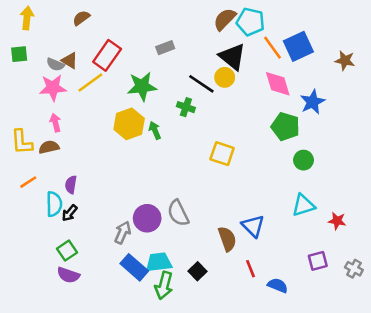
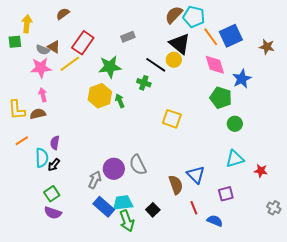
yellow arrow: (27, 18) -> (27, 24), moved
purple square: (318, 261) -> (226, 194), moved
green arrow: (164, 285) -> (127, 221), turned -35

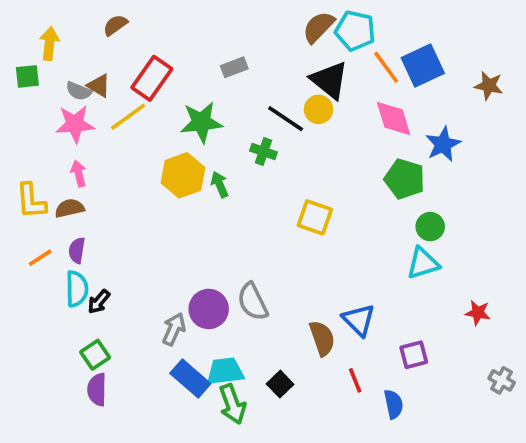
purple semicircle: (55, 143) -> (77, 250), moved
cyan triangle: (235, 159) -> (423, 263), moved
purple semicircle: (53, 213) -> (97, 390), turned 72
blue semicircle: (215, 221) -> (394, 404), turned 56

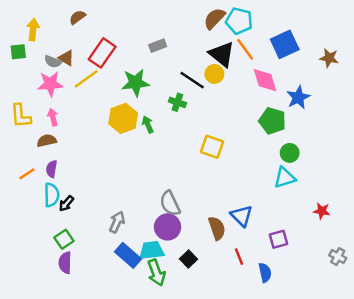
orange line: (386, 67) -> (245, 49), moved
yellow L-shape: (31, 201) -> (21, 116), moved
purple circle: (209, 309) -> (168, 227), moved

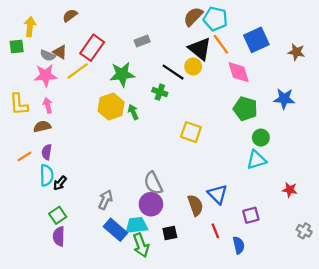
blue star: (298, 97) -> (284, 99), moved, turned 30
black square: (188, 259) -> (170, 233), turned 32

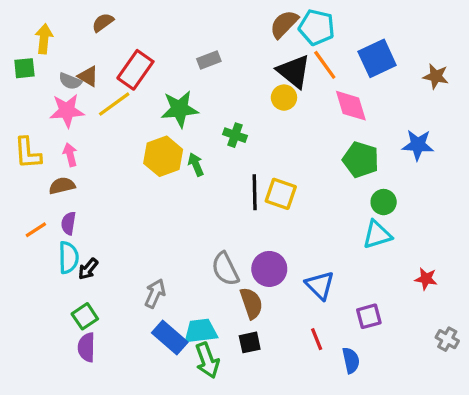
black line: (173, 72) -> (255, 192), moved, turned 55
purple circle: (151, 204) -> (269, 269), moved
brown semicircle: (195, 205) -> (251, 303), moved

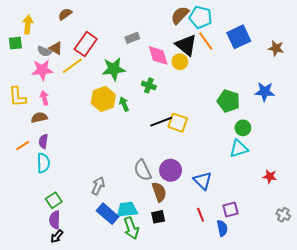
pink diamond: (351, 106) -> (158, 55), moved
black line: (255, 192) -> (161, 122), turned 70
black arrow: (88, 269) -> (57, 236), moved
purple square: (369, 316) -> (231, 210), moved

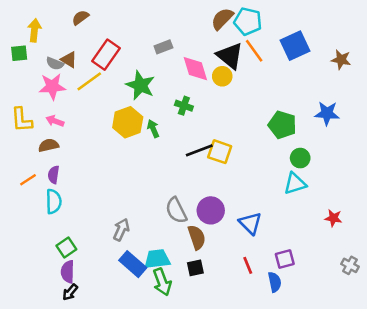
green star: (114, 69) -> (140, 85), turned 30
pink arrow: (44, 98) -> (55, 121), turned -56

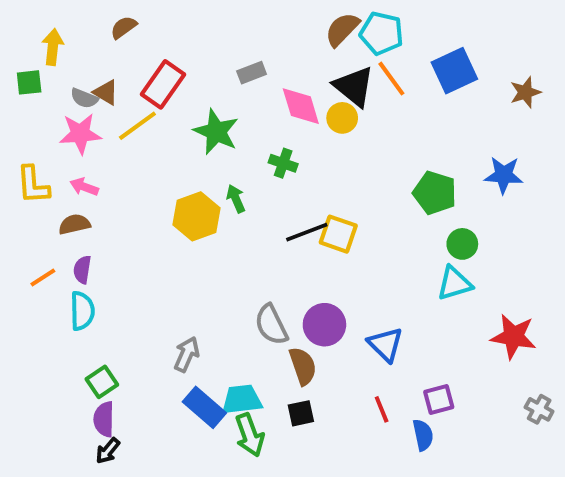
brown star: (341, 60) -> (525, 92), turned -30
yellow hexagon: (128, 122) -> (196, 216), moved
red star: (333, 218) -> (514, 337), size x1.6

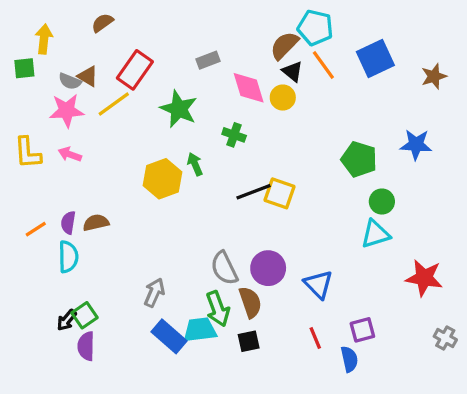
brown semicircle: (342, 29) -> (284, 46), moved
black triangle: (354, 86) -> (293, 72), size x0.6
brown semicircle: (74, 224) -> (96, 223), moved
green arrow: (250, 435) -> (218, 309), moved
black arrow: (108, 451) -> (67, 320), moved

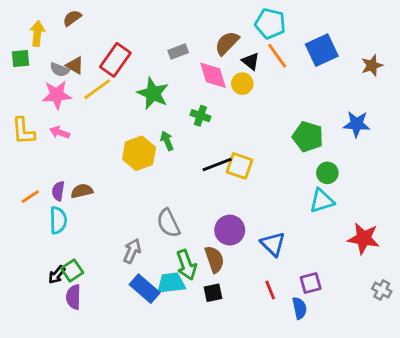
brown semicircle: (102, 23) -> (72, 18), moved
brown semicircle: (284, 46) -> (227, 43), moved
gray semicircle: (224, 268) -> (168, 223), moved

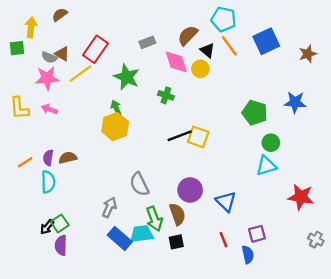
green arrow: (167, 141) -> (116, 108), moved

